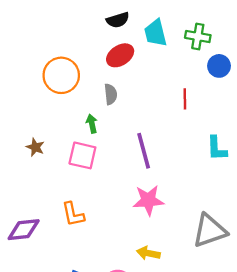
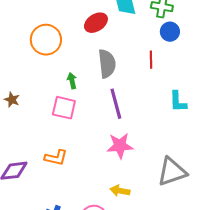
blue circle: (219, 66) -> (170, 32), moved
gray semicircle: (111, 94) -> (107, 64), moved, size x1.6
brown star: (35, 147) -> (12, 100), moved
orange L-shape: (73, 214) -> (56, 158), turned -65

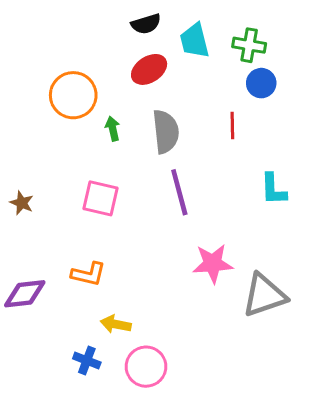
green arrow: (72, 81) -> (113, 129), moved
brown star: (12, 100) -> (22, 203), moved
pink star: (120, 146) -> (213, 264), moved
yellow arrow: (120, 191) -> (116, 324), moved

